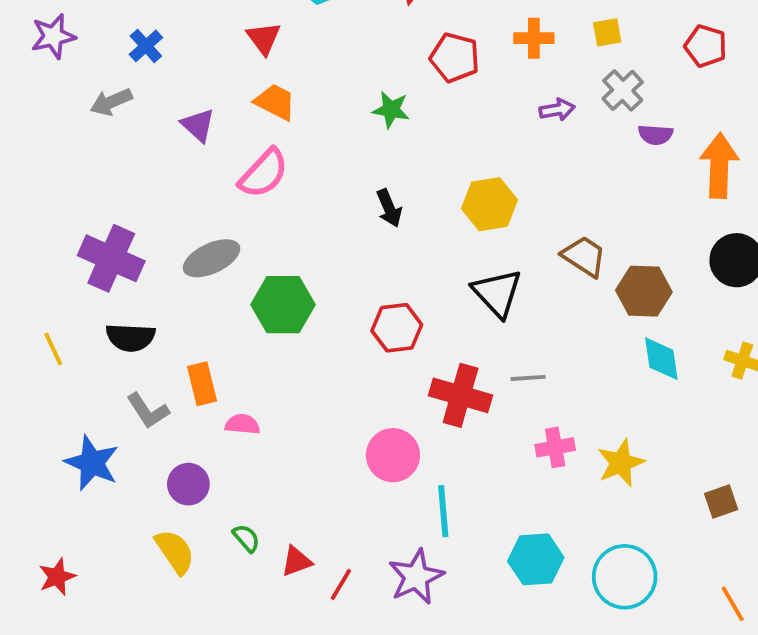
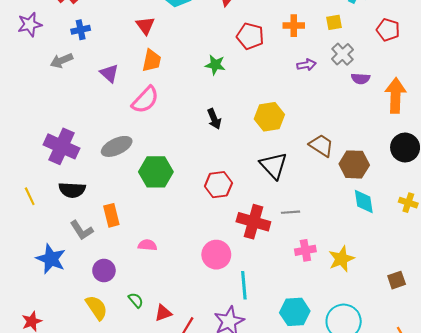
blue cross: (146, 46) -> (81, 30), turned 30
orange trapezoid: (275, 102) -> (152, 61), turned 75
pink semicircle: (242, 424) -> (147, 245), moved

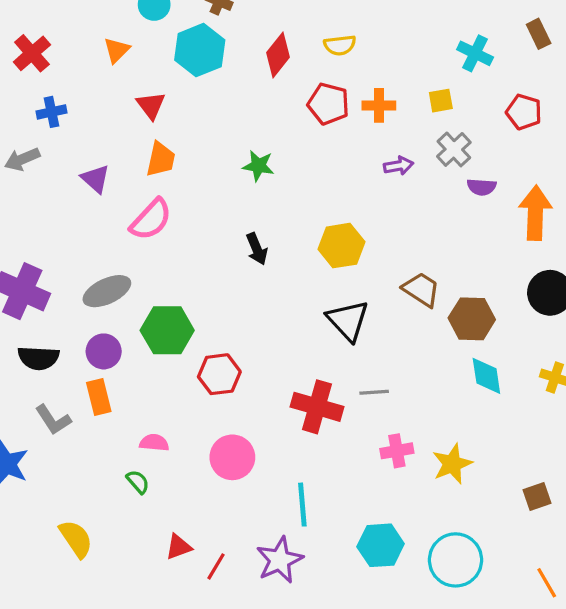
red pentagon: (250, 36) -> (328, 104), moved
red hexagon: (218, 185) -> (219, 374), moved
pink circle: (216, 255) -> (232, 457), moved
purple circle: (104, 271) -> (104, 351), moved
green semicircle: (136, 300) -> (138, 482), moved

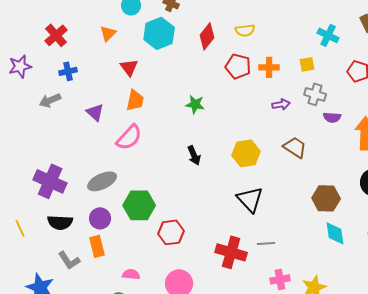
gray cross: (454, 149) -> (315, 94), turned -30
brown trapezoid: (421, 290) -> (295, 147), moved

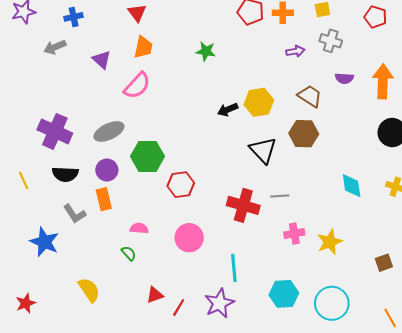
purple semicircle: (332, 117) -> (344, 78), moved
black arrow: (194, 155) -> (228, 110), moved, turned 90
brown hexagon: (326, 198) -> (304, 134), moved

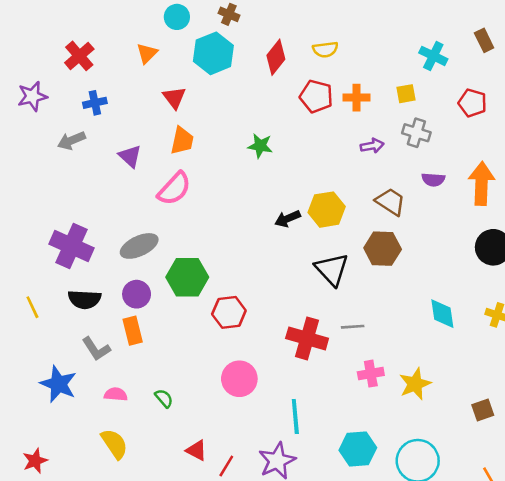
pink semicircle: (139, 228) -> (116, 394), moved
red triangle: (155, 295) -> (196, 450), turned 48

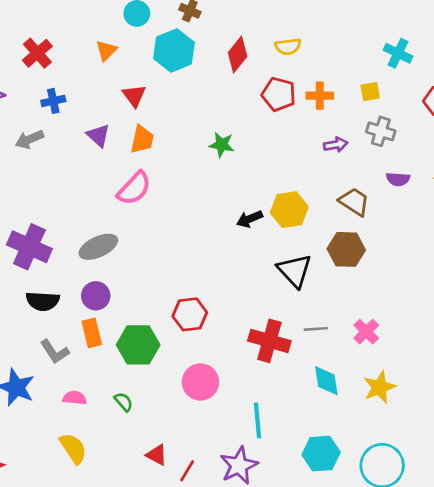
purple triangle: (130, 156) -> (98, 135), moved
green hexagon: (187, 277) -> (138, 345), moved
cyan diamond: (442, 314) -> (326, 381), moved
pink cross: (371, 374) -> (366, 332), moved, turned -35

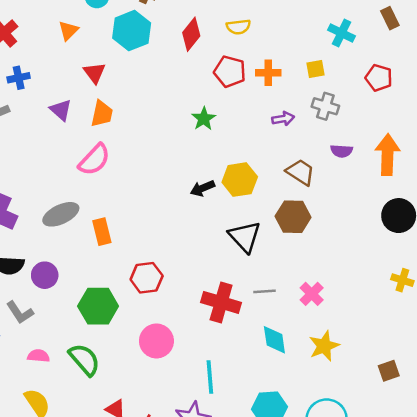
green star: (222, 145) -> (204, 119), moved, turned 30
purple circle: (96, 296) -> (45, 275), moved
orange rectangle: (92, 333) -> (102, 232), moved
green semicircle: (124, 402) -> (84, 360), size x1.8

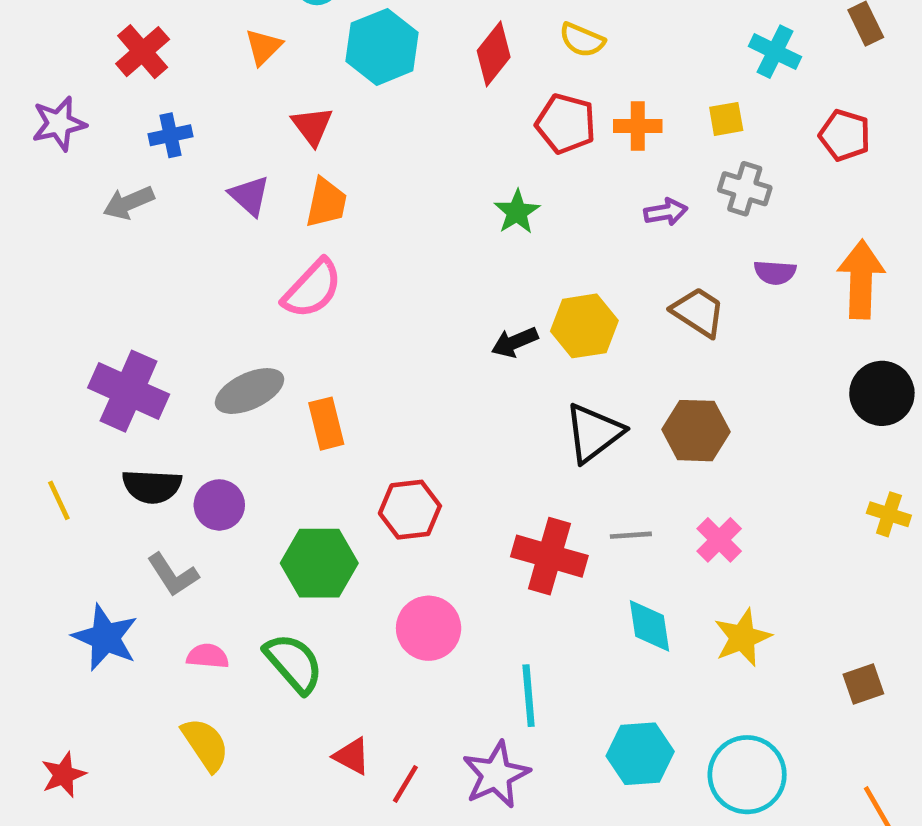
yellow semicircle: (238, 27) -> (582, 40), turned 30
brown hexagon: (293, 217) -> (696, 431), moved
black triangle: (245, 237) -> (594, 433), turned 36

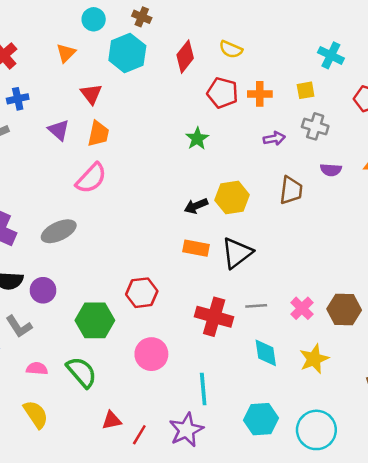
brown trapezoid: (698, 312) -> (291, 190), turned 64
orange rectangle: (326, 424) -> (196, 248), moved, turned -65
brown hexagon: (696, 431) -> (344, 310), moved
red triangle: (352, 756) -> (112, 420), turned -40

